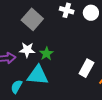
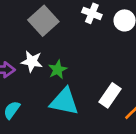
cyan triangle: (38, 75) -> (64, 101), moved

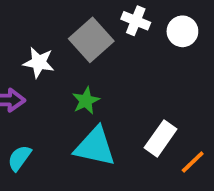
gray square: (43, 21) -> (91, 40), moved
white star: (32, 61) -> (39, 62), moved

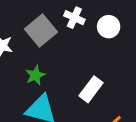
white rectangle: (161, 138) -> (91, 89), moved

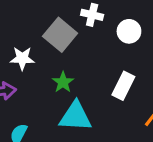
white circle: (109, 27) -> (129, 31), moved

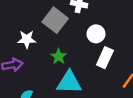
white circle: (129, 31) -> (96, 34), moved

